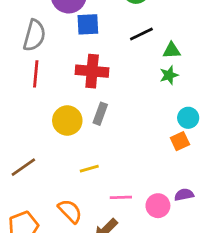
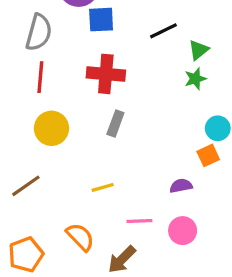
green triangle: (172, 50) -> (199, 50), turned -36
yellow circle: (67, 121) -> (52, 128), moved
purple semicircle: (184, 195) -> (181, 186), moved

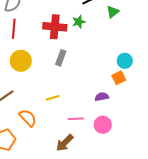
green star: (195, 79) -> (79, 22), moved
orange semicircle: (80, 237) -> (28, 118), moved

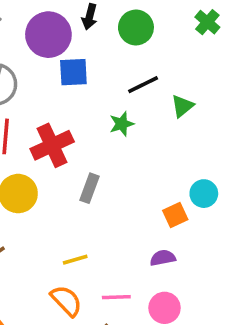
red cross: (55, 27) -> (52, 145), moved, turned -30
orange square: (119, 78) -> (175, 215), moved
orange semicircle: (28, 118) -> (66, 301), moved

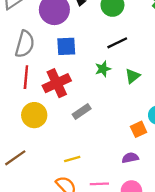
blue square: (73, 72) -> (66, 46), moved
green triangle: (182, 106) -> (133, 76), moved
gray rectangle: (90, 188) -> (82, 112), turned 36

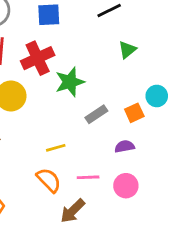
green star: (103, 69) -> (70, 82), moved, size x1.5
gray rectangle: (82, 112) -> (96, 114), moved

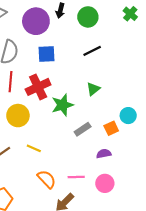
green triangle: (127, 50) -> (93, 89), moved
yellow line: (56, 148) -> (34, 148), moved, turned 40

